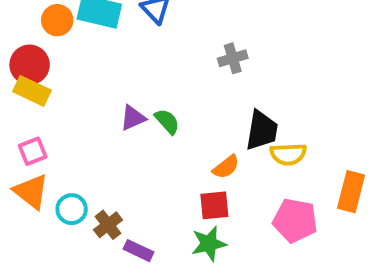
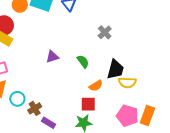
gray cross: (233, 58) -> (105, 32), turned -32
green semicircle: (167, 121) -> (83, 62), moved
orange rectangle: (351, 192) -> (147, 115), moved

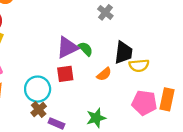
purple triangle: (52, 57) -> (67, 48), moved, size x1.5
cyan circle: (17, 99) -> (38, 89), moved, size x1.5
red square: (88, 104) -> (65, 74), moved

